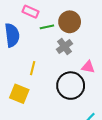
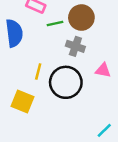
gray cross: (64, 46) -> (75, 46), turned -35
black circle: (71, 86) -> (66, 82), moved

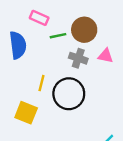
pink triangle: (103, 70) -> (106, 56), moved

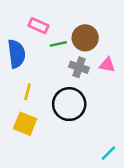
yellow line: (42, 83) -> (28, 92), moved

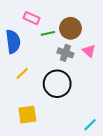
pink triangle: (107, 65) -> (89, 51), turned 32
yellow line: (28, 92) -> (22, 73), turned 32
yellow square: (25, 124) -> (27, 115), moved, turned -30

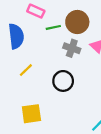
black circle: (57, 84) -> (63, 81), size x0.7

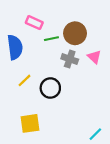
black circle: (63, 81) -> (50, 88), moved

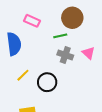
brown circle: (75, 33) -> (72, 18), moved
green line: (51, 39) -> (60, 36), moved

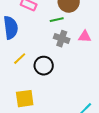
pink triangle: (88, 53) -> (85, 37), turned -40

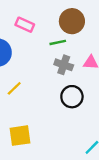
black circle: (44, 66) -> (72, 97), moved

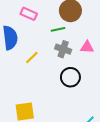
yellow line: (14, 88) -> (32, 57), moved

